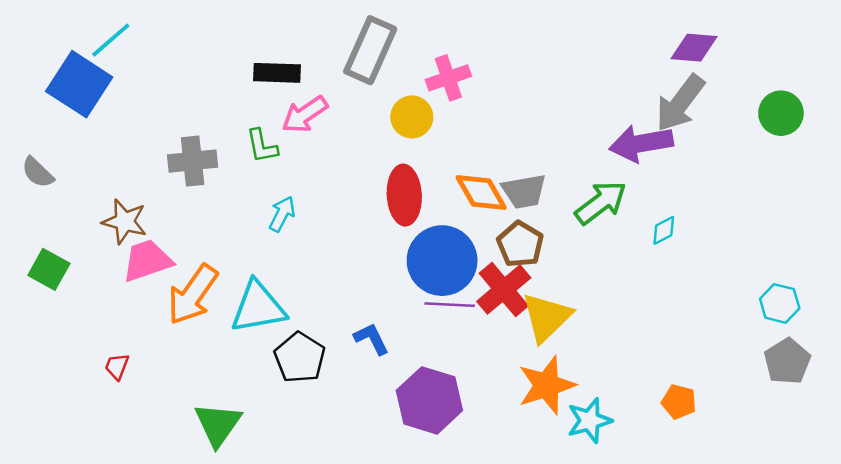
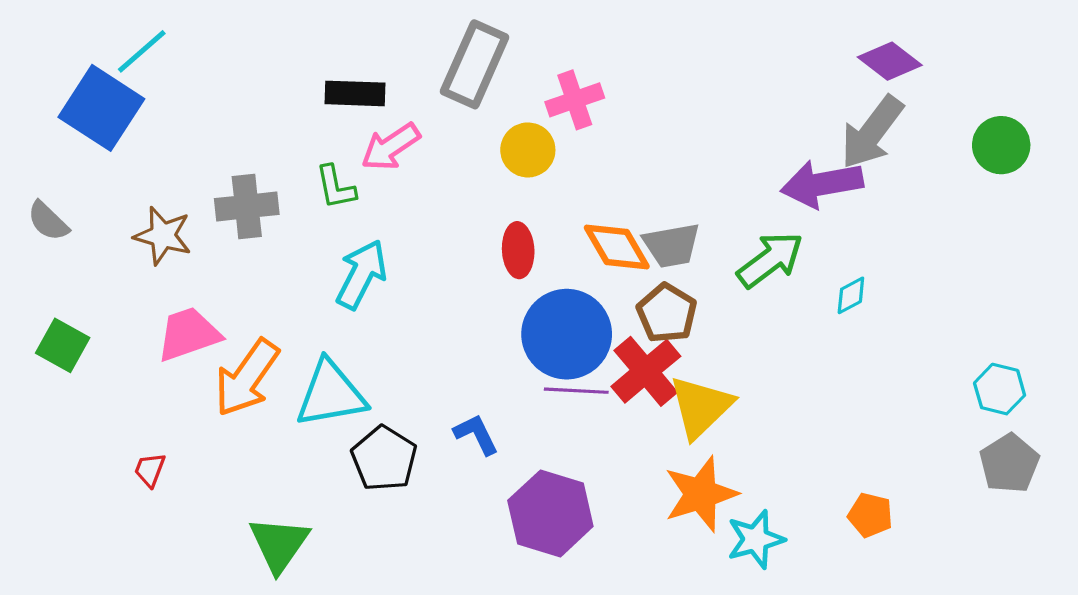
purple diamond: (694, 48) -> (890, 61), turned 33
red ellipse: (404, 195) -> (518, 250), size x0.7
cyan arrow: (282, 214) -> (361, 274), size x1.5
brown star: (125, 222) -> (163, 236), moved

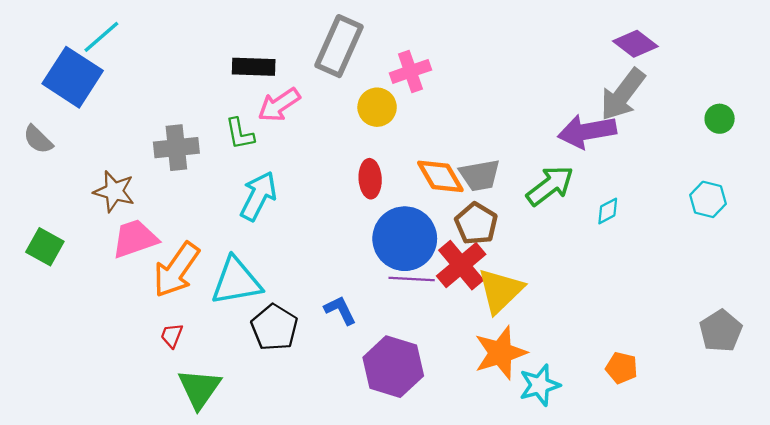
green circle: (1001, 145) -> (720, 119), moved, size x0.7
gray semicircle: (48, 221) -> (38, 139), moved
brown star: (163, 236) -> (114, 191), moved
cyan hexagon: (1000, 389) -> (708, 199), moved
red trapezoid: (150, 470) -> (172, 336), moved

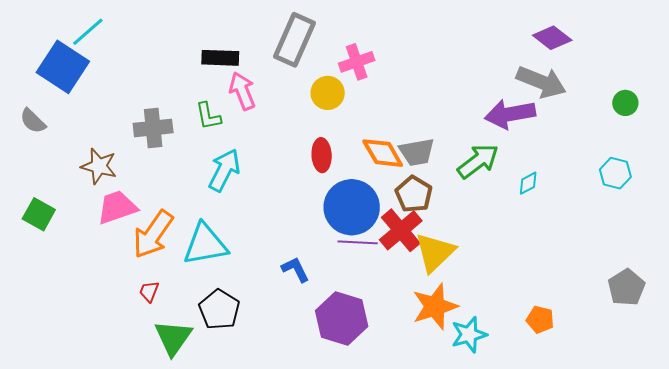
gray arrow: (623, 95) -> (541, 82), turned -105
pink arrow: (279, 105) -> (242, 91), turned 102
black pentagon: (274, 327) -> (219, 310), moved

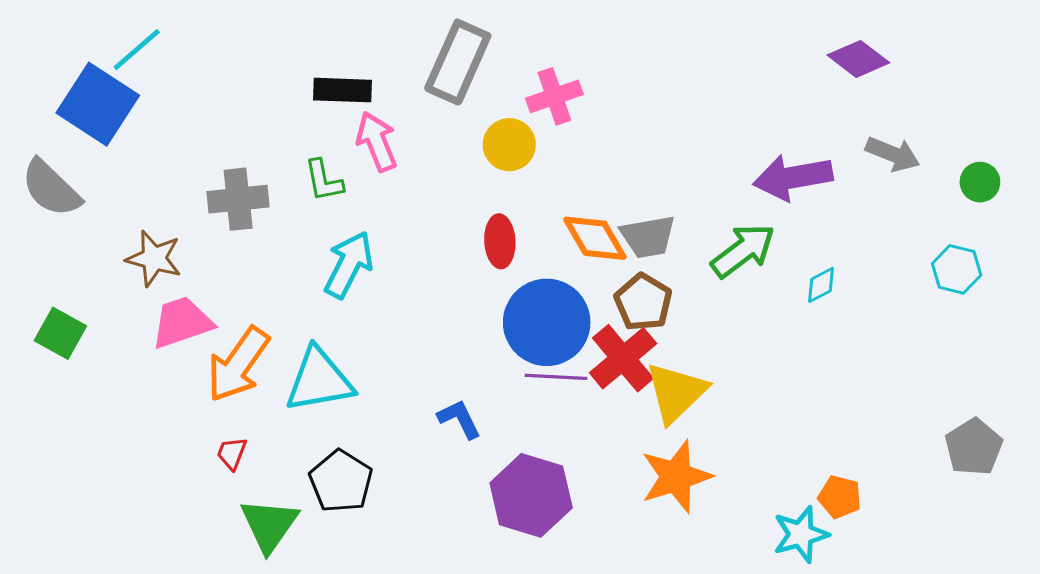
gray arrow: (541, 82) -> (893, 154), moved, size x0.7
green circle: (625, 103) -> (980, 182), moved
gray semicircle: (33, 121) -> (51, 188), size x1.5
cyan star: (469, 335) -> (801, 534), moved

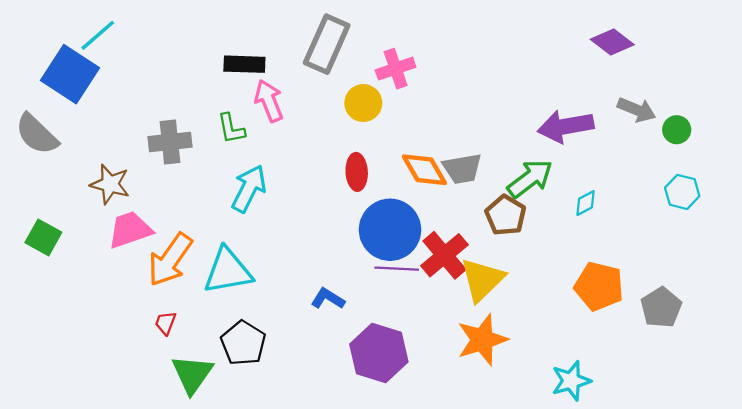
green circle: (980, 182) -> (677, 130), moved
brown pentagon: (643, 302) -> (506, 215), moved
blue L-shape: (459, 419) -> (328, 299), turned -32
gray pentagon: (974, 447) -> (661, 307), moved
orange pentagon: (840, 497) -> (599, 286), moved, size x1.6

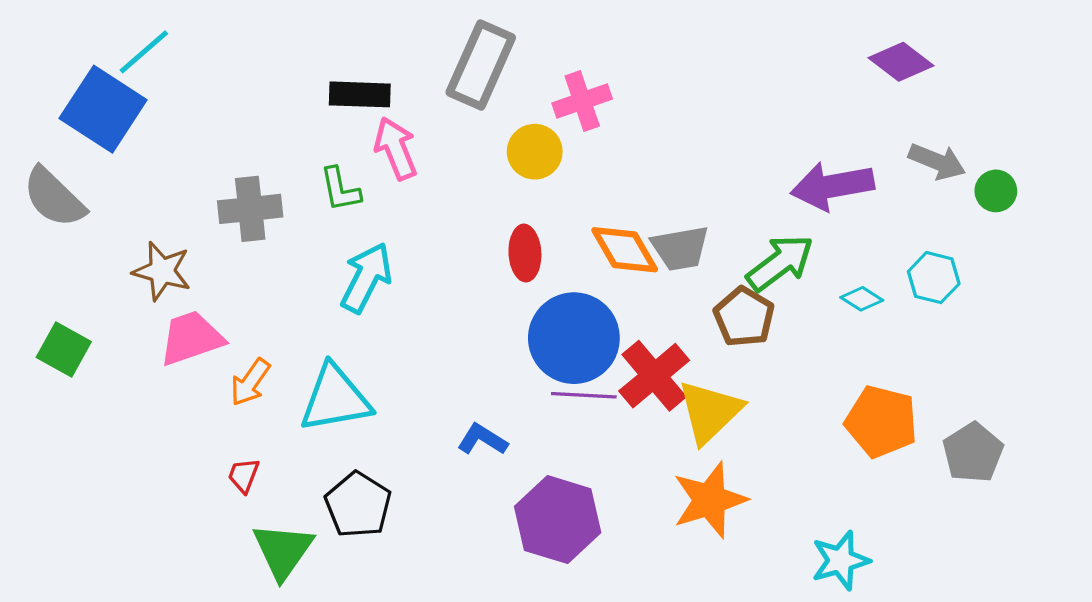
cyan hexagon: (682, 192) -> (934, 278), moved
cyan diamond: (586, 203) -> (862, 299), turned 60
orange arrow: (170, 260) -> (250, 382), size x0.6

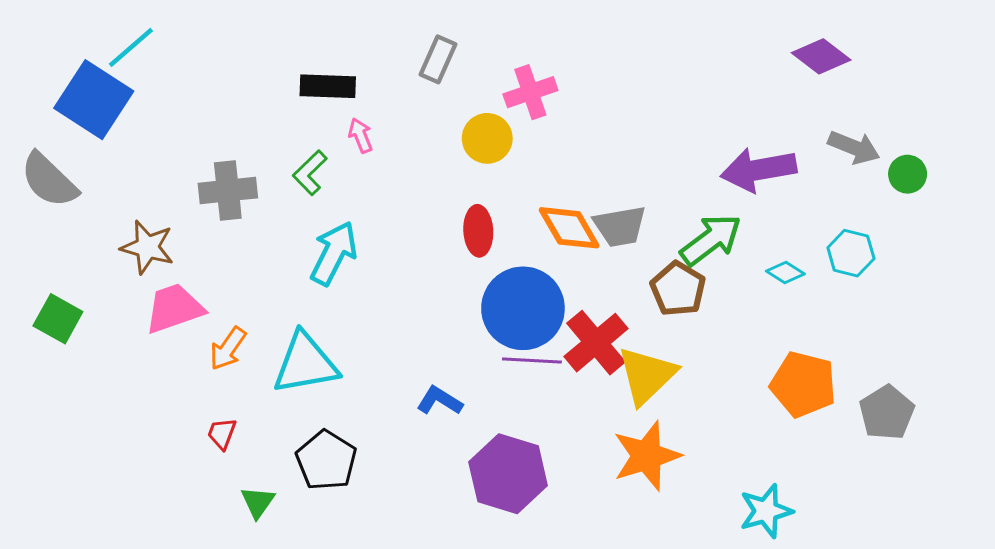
gray rectangle: (481, 65) -> (438, 59), size x0.6
pink arrow: (396, 148) -> (361, 135), size x0.6
green L-shape: (340, 189) -> (310, 173), turned 57
green triangle: (283, 551) -> (258, 502), size x0.6

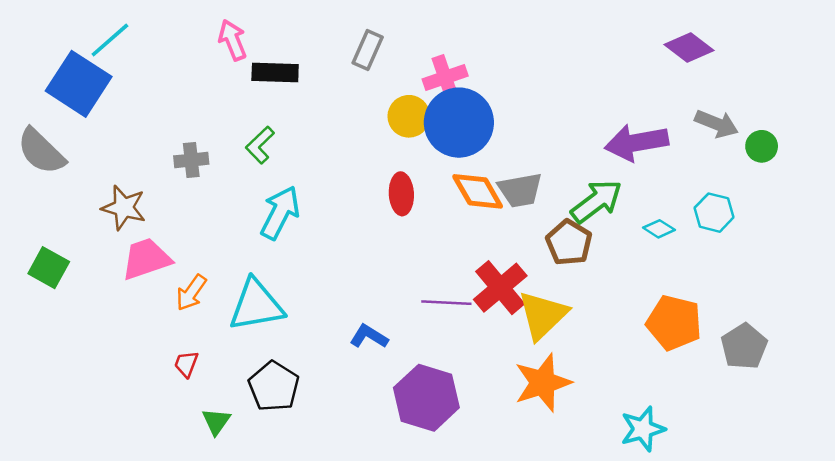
pink arrow: (361, 135) -> (233, 40), moved, size x1.4
gray cross: (228, 191) -> (191, 160), size x0.7
blue circle: (523, 308) -> (459, 123), moved

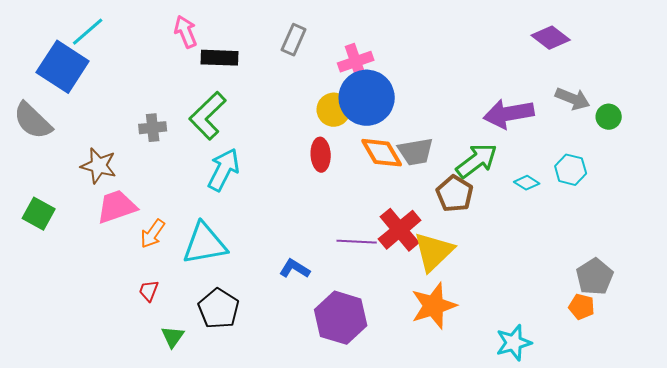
yellow circle: (409, 116) -> (334, 110), moved
green L-shape: (260, 145) -> (208, 116), size x1.6
orange pentagon: (674, 323) -> (582, 307), moved, size x0.6

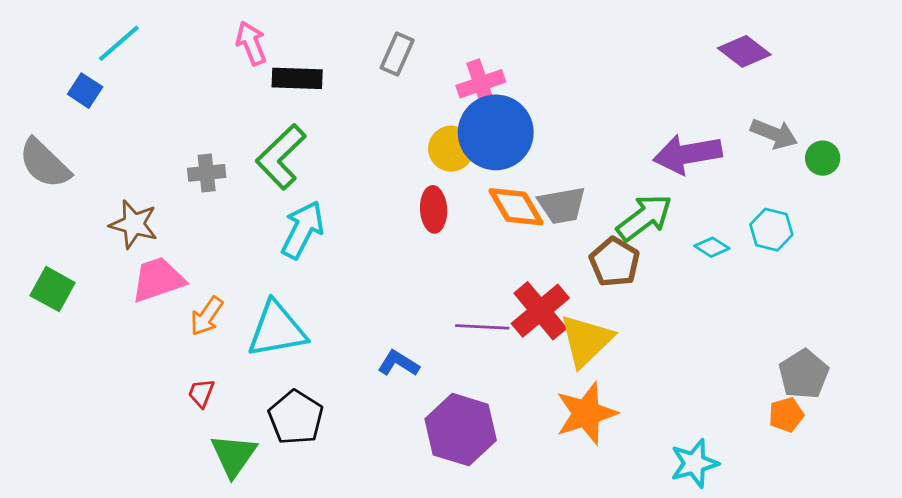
blue square: (63, 67) -> (85, 91), size x0.5
orange pentagon: (582, 307) -> (786, 415), turned -30
green triangle: (173, 337) -> (234, 455), size x1.5

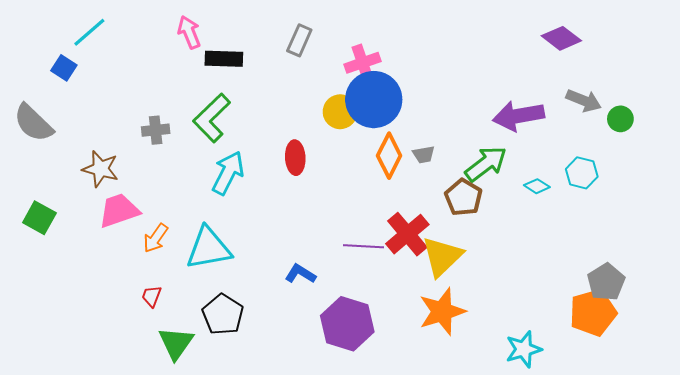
gray trapezoid: (562, 205) -> (424, 155), size x0.6
orange diamond: (516, 207) -> (389, 156), turned 57
red ellipse: (434, 209) -> (295, 158), moved
orange pentagon: (786, 415) -> (593, 313), size x1.8

